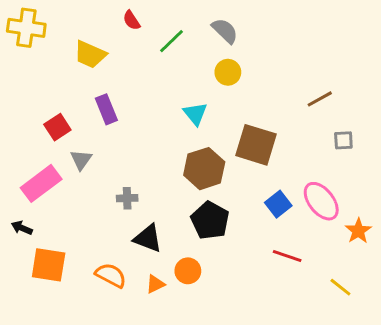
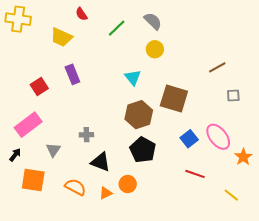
red semicircle: (132, 20) -> (81, 14), moved
gray triangle: (81, 160) -> (53, 150), moved
black arrow: (22, 228) -> (15, 155), turned 104

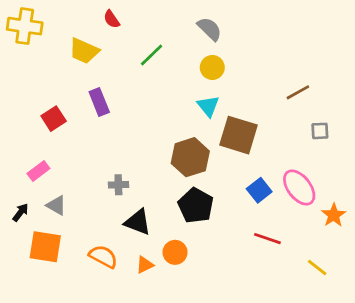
green line: (117, 28) -> (152, 55), moved
cyan triangle: (133, 77) -> (208, 106), moved
pink rectangle: (28, 125) -> (38, 171), size x0.6
gray triangle: (53, 150) -> (56, 205), moved, turned -35

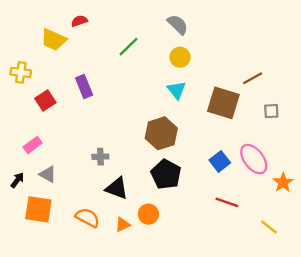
red semicircle: (112, 19) -> (79, 21), moved, turned 105
yellow cross: (25, 26) -> (21, 72), moved, size x0.7
yellow trapezoid: (84, 51) -> (54, 40), moved
brown square: (238, 135) -> (223, 103), moved

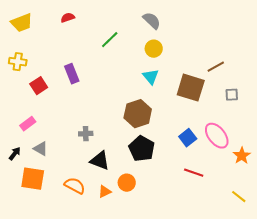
yellow trapezoid: (54, 40) -> (22, 23), moved, turned -45
yellow line: (269, 227) -> (239, 197), moved

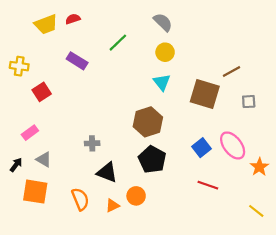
yellow trapezoid: (22, 23) -> (46, 24), moved
purple rectangle: (72, 74) -> (77, 61), moved, turned -36
orange semicircle: (75, 186) -> (80, 199), turned 40

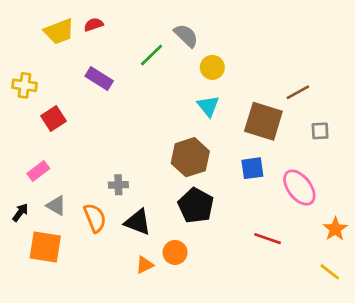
gray semicircle: (163, 22) -> (186, 36), moved
blue square: (201, 148) -> (252, 168), moved, turned 30
orange star: (259, 167) -> (335, 229), moved
orange semicircle: (80, 199) -> (95, 218), moved

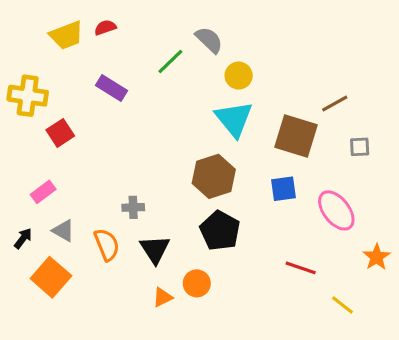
yellow cross: (24, 85) -> (28, 96), size x1.4
cyan triangle: (208, 106) -> (234, 119), size x1.5
black triangle: (138, 222) -> (155, 249), turned 36
orange square: (45, 247) -> (51, 277), turned 32
yellow line: (330, 272) -> (343, 305), moved

